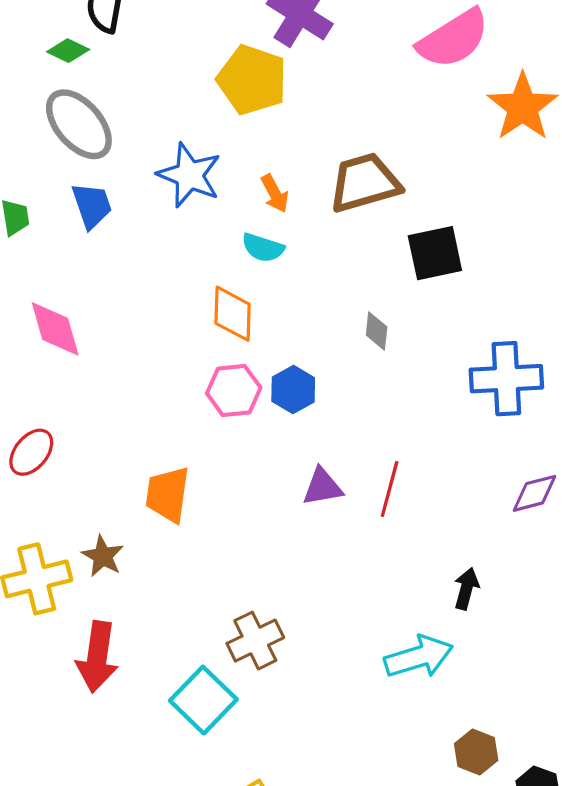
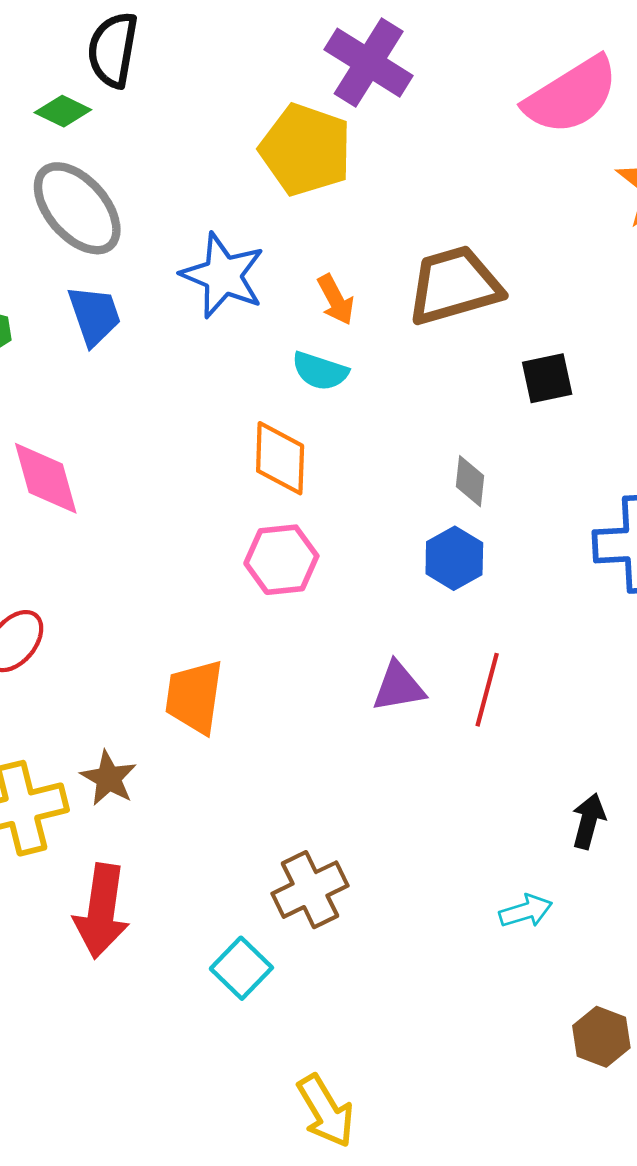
black square: (435, 253) -> (547, 378), size x0.7
blue hexagon: (293, 389) -> (454, 558), moved
cyan arrow: (419, 657) -> (526, 911), size x0.6
cyan square: (203, 700) -> (241, 968), size x0.7

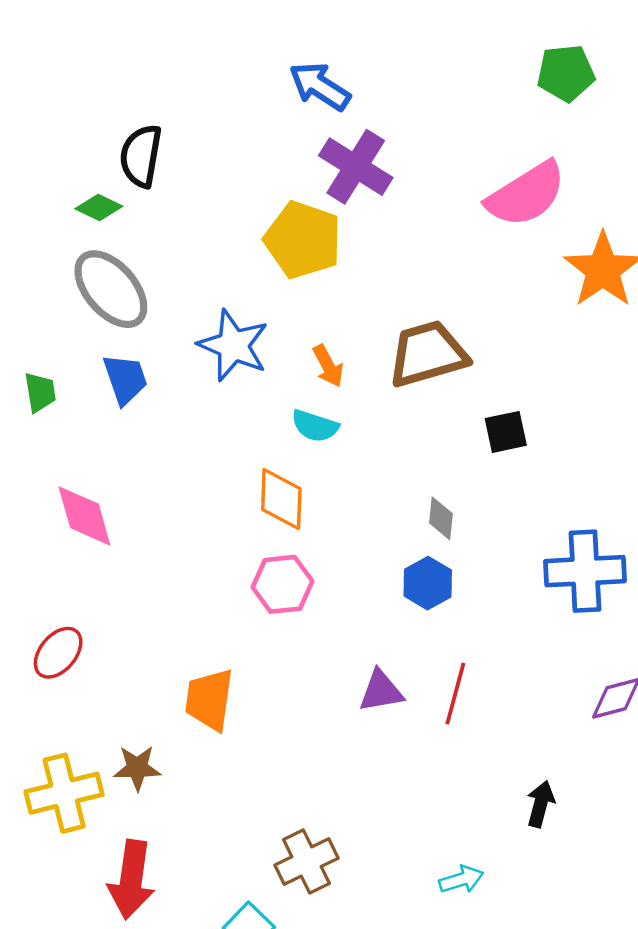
brown star: (109, 778) -> (137, 768), turned -30
cyan arrow: (526, 911) -> (461, 880), moved

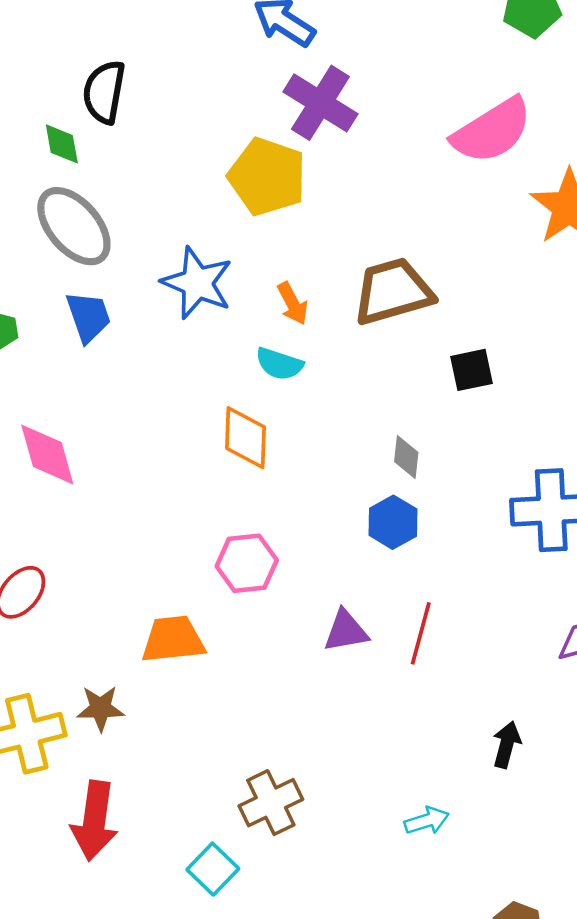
green diamond: (99, 207) -> (62, 144), turned 54
pink hexagon: (283, 584) -> (247, 563), moved
orange trapezoid: (209, 700) -> (173, 639), turned 76

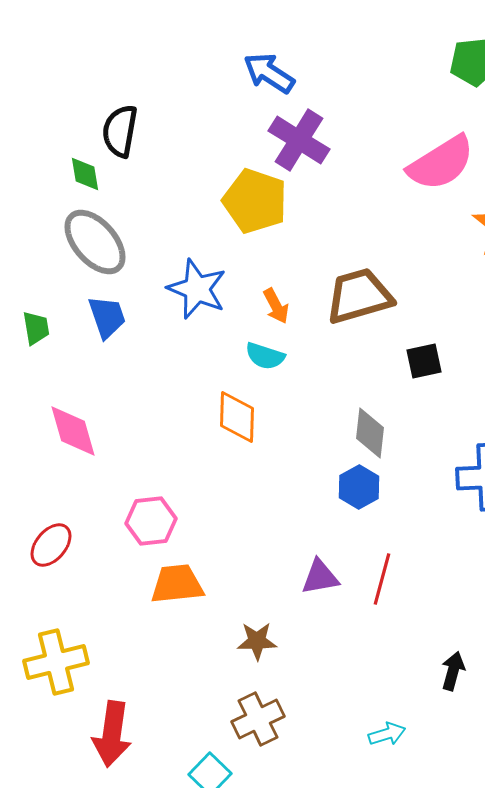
gray diamond: (406, 457) -> (370, 433), size x1.4
pink hexagon: (247, 563) -> (151, 521), moved
brown star: (100, 708) -> (257, 641), moved

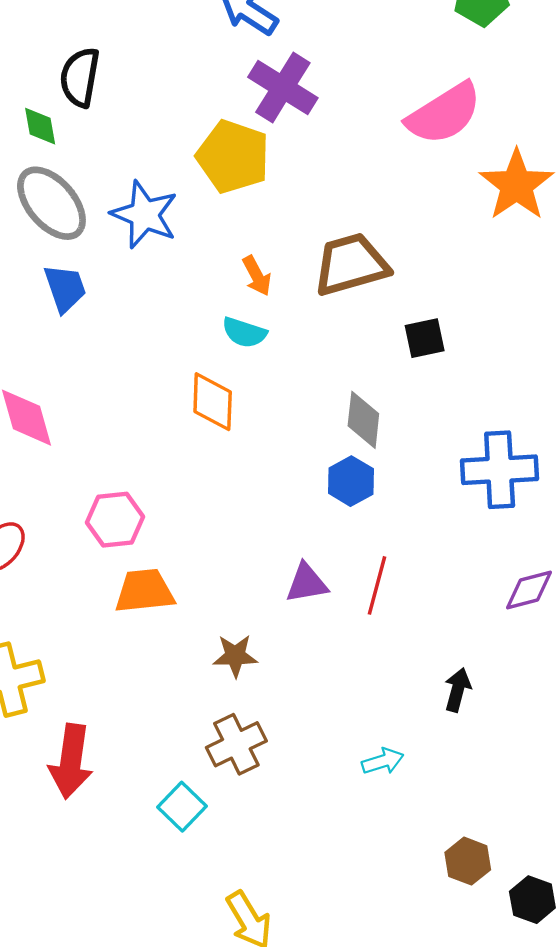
blue star: (197, 289) -> (145, 215), moved

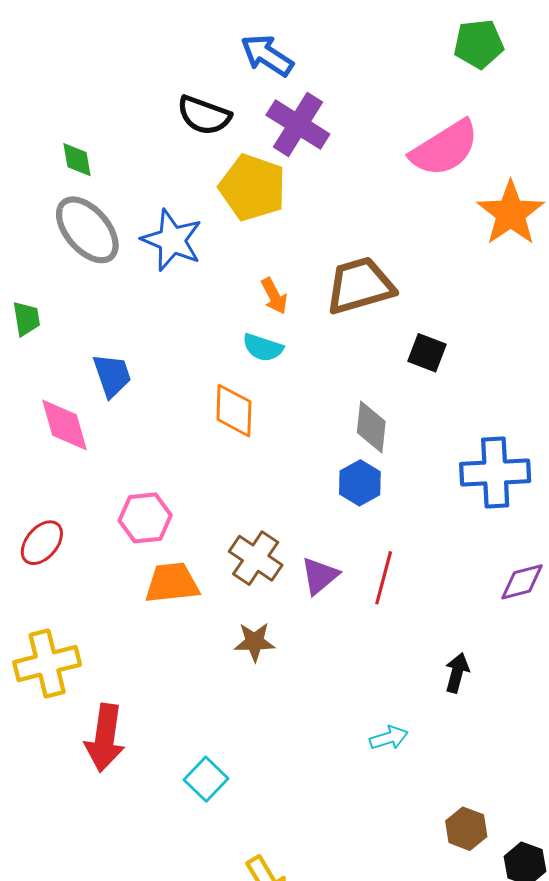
black semicircle: (80, 77) -> (204, 115), moved, turned -80
blue trapezoid: (65, 288) -> (112, 375), moved
black square: (425, 338) -> (427, 353), turned 33
purple triangle: (307, 583) -> (320, 576), turned -30
brown cross: (236, 744) -> (256, 558), moved, turned -30

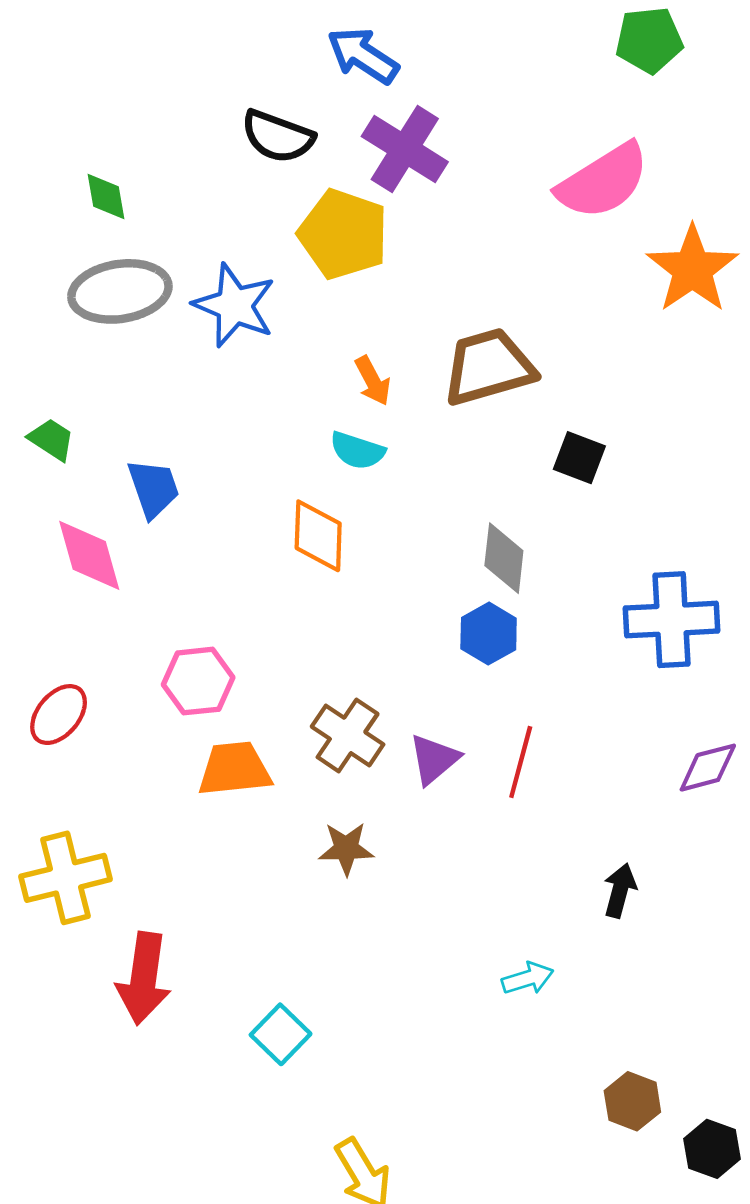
gray ellipse: (87, 230) -> (120, 291), turned -58
green trapezoid: (26, 319) -> (52, 439), moved, turned -48

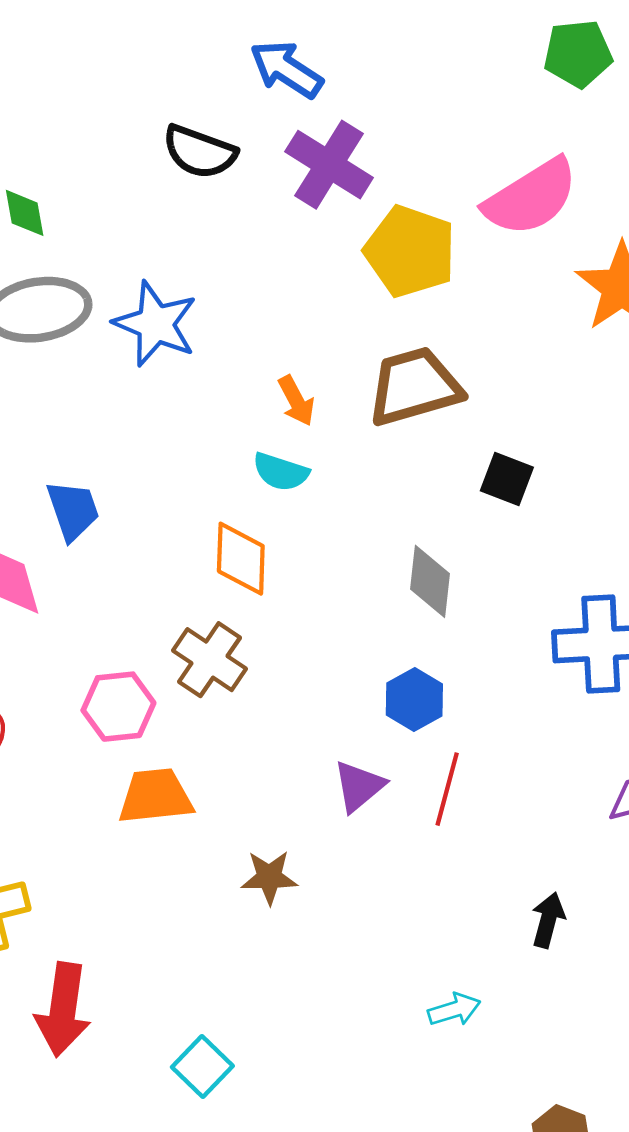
yellow pentagon: (343, 234) -> (410, 251), moved
blue hexagon: (489, 634) -> (414, 699), moved
brown cross: (348, 735) -> (210, 660), moved

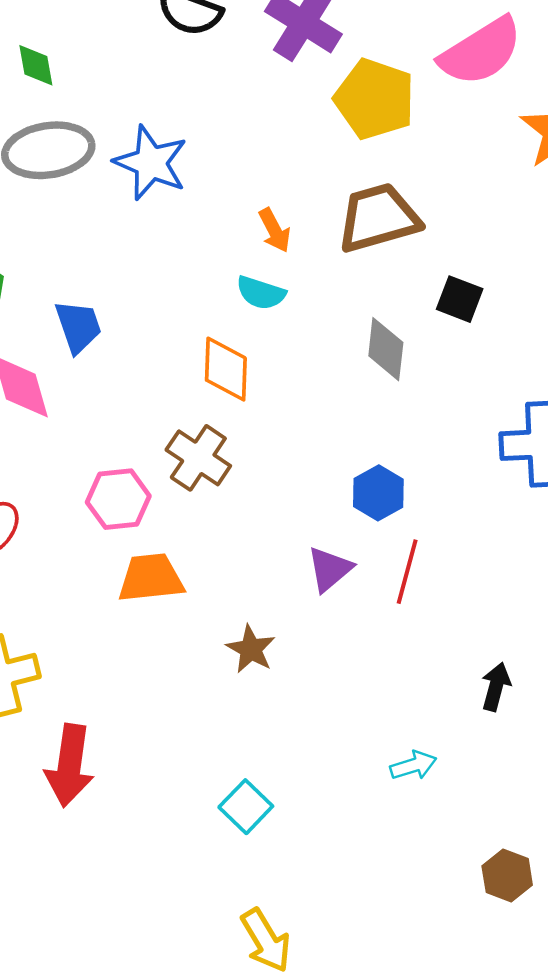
gray diamond: (430, 581) -> (386, 349), moved
brown star: (269, 877) -> (251, 649), turned 30
cyan square: (202, 1066) -> (246, 807), moved

